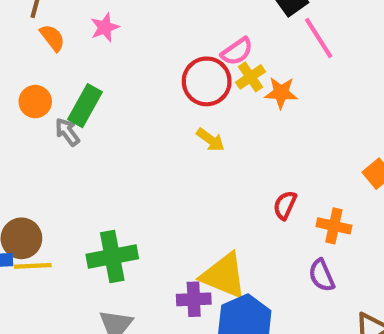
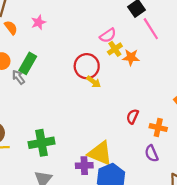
red circle: (207, 81) -> (87, 66), moved

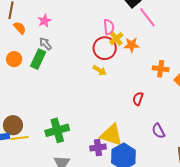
pink semicircle: (108, 35) -> (109, 27), turned -56
red circle: (87, 66) -> (105, 48), moved
gray arrow: (18, 77) -> (45, 44), moved
orange cross: (158, 128) -> (161, 69), moved

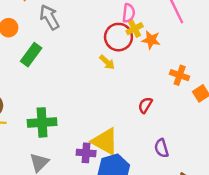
gray arrow: (45, 44) -> (50, 17), size x1.5
green rectangle: (38, 59) -> (31, 55), moved

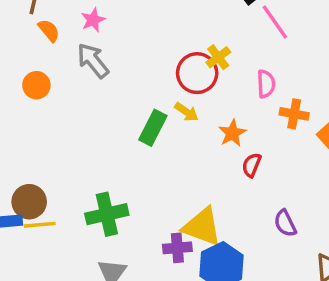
pink semicircle: (129, 13) -> (266, 84), moved
orange star: (151, 40) -> (232, 133), moved, turned -30
green rectangle: (31, 55) -> (153, 128), moved

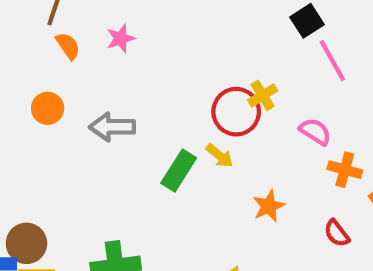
gray arrow: (93, 61) -> (112, 127), moved, turned -57
pink semicircle: (266, 84) -> (315, 132), turned -60
orange star: (232, 133) -> (269, 206), moved
red semicircle: (252, 165) -> (337, 233), moved, turned -65

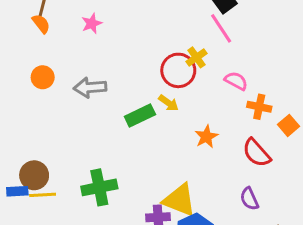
orange semicircle: (68, 46) -> (41, 24), moved
pink line: (332, 61) -> (221, 28), moved
green rectangle: (179, 171) -> (140, 116), turned 36
red semicircle: (337, 233) -> (257, 153), size x1.5

